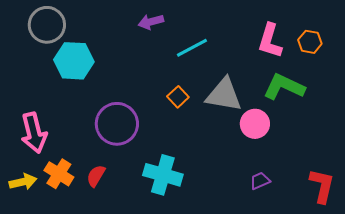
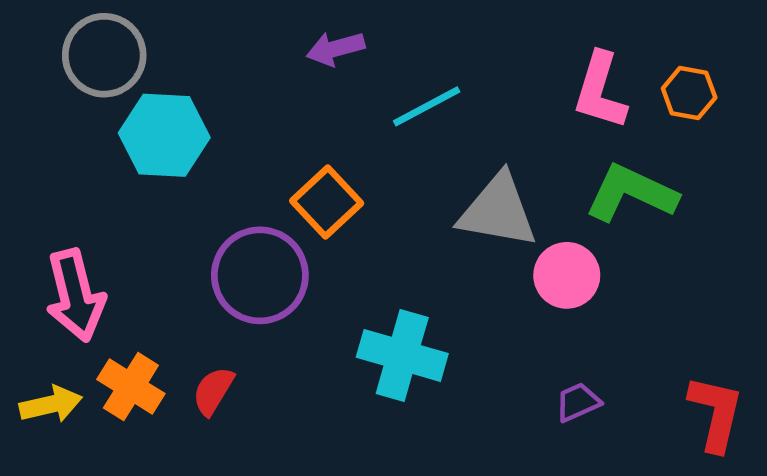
orange square: (178, 97) -> (327, 202), moved, size x1.4
cyan cross: (163, 175) -> (402, 355), moved

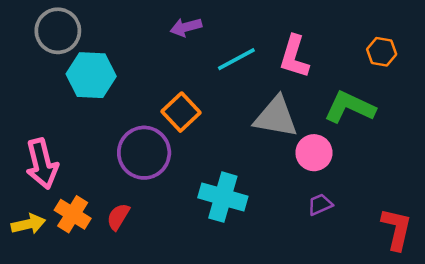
pink L-shape: (600, 91) -> (294, 57), moved
purple trapezoid: (578, 402) -> (320, 204), moved

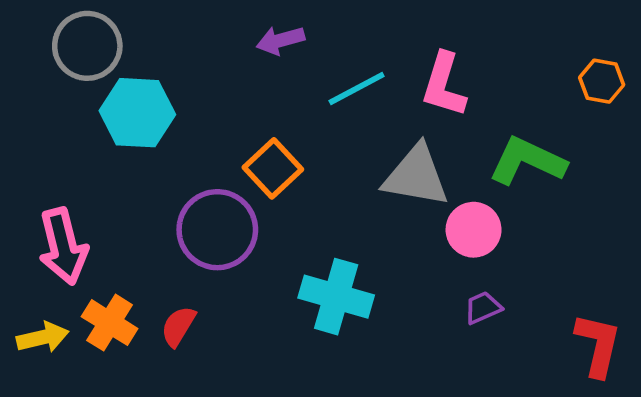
orange hexagon: (382, 52) -> (602, 81), moved

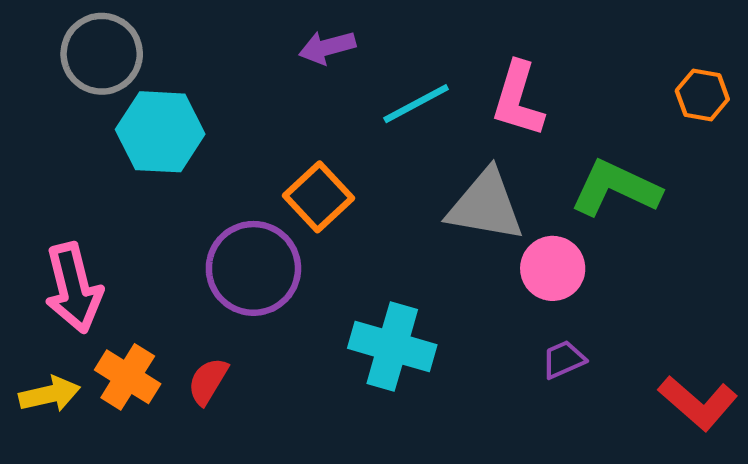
red L-shape: (598, 345) -> (698, 403), turned 118

